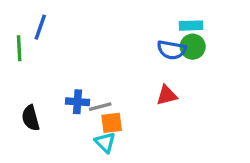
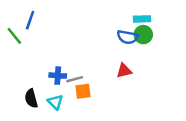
green line: (19, 48) -> (14, 36), turned -36
black semicircle: (31, 118) -> (31, 98), moved
cyan triangle: (105, 142) -> (55, 102), moved

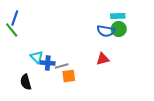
blue line: (30, 20) -> (15, 18), moved
cyan triangle: (55, 102) -> (37, 57), moved

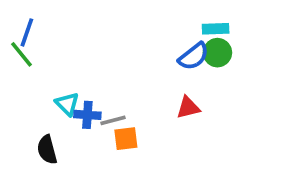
blue semicircle: (106, 31) -> (194, 56), turned -48

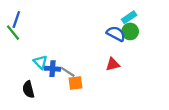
cyan rectangle: (216, 29) -> (129, 17), turned -32
blue semicircle: (194, 56) -> (116, 34), turned -114
gray line: (113, 120) -> (68, 72), turned 48

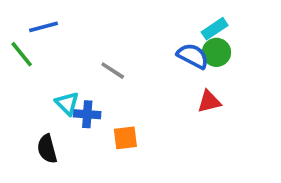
blue line: (16, 19) -> (44, 27), moved, turned 56
red triangle: (113, 64) -> (209, 102), moved
gray line: (68, 72) -> (113, 71), moved

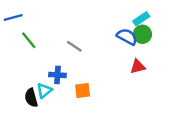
blue line: (44, 27) -> (13, 18), moved
green line: (22, 54) -> (29, 40), moved
cyan triangle: (67, 103) -> (44, 91), moved, turned 35

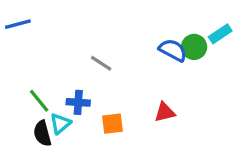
cyan rectangle: (141, 19) -> (220, 34), moved
green line: (29, 40) -> (39, 101), moved
red triangle: (138, 67) -> (165, 112), moved

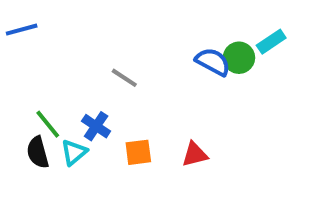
blue cross: (78, 102) -> (96, 126), turned 30
red triangle: (165, 112) -> (195, 154), moved
black semicircle: (42, 133) -> (38, 152), moved

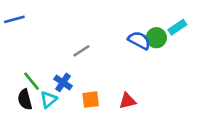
gray line: (124, 78) -> (81, 51), turned -66

